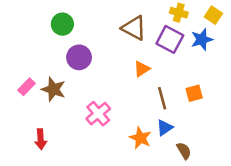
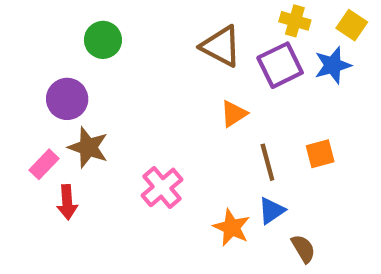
purple square: (170, 39) -> (280, 65), turned 36
purple circle: (79, 57) -> (67, 99), moved
pink rectangle: (27, 87) -> (44, 164), moved
red arrow: (41, 139) -> (67, 202), moved

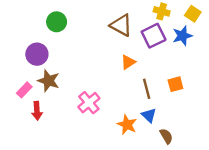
blue triangle: (272, 211) -> (149, 115), turned -42

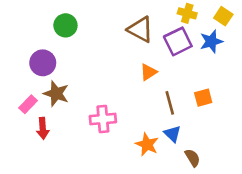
pink cross: (89, 103) -> (103, 119), turned 35

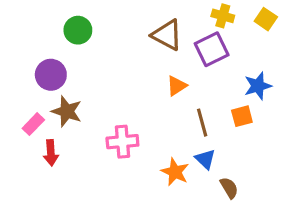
blue star: (211, 41) -> (258, 86), moved

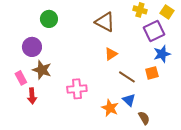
purple square: (212, 49) -> (154, 31), moved
brown line: (202, 123) -> (127, 77), turned -42
pink rectangle: (33, 124) -> (21, 78), turned -72

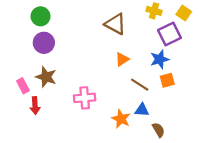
green circle: (49, 19) -> (41, 16), moved
purple circle: (32, 47) -> (44, 43), moved
blue star: (162, 54) -> (160, 59), moved
blue triangle: (129, 100) -> (142, 110), turned -40

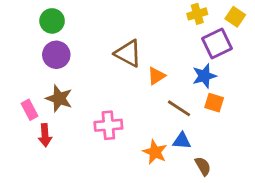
yellow cross: (154, 11) -> (197, 14), turned -32
brown triangle: (115, 24) -> (128, 53), moved
orange square: (167, 80) -> (214, 103), turned 32

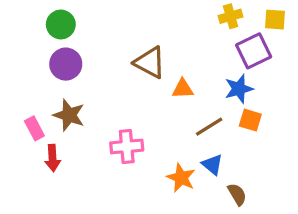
yellow square: (235, 17) -> (275, 20), turned -30
orange triangle: (156, 76) -> (183, 89), turned 30
brown line: (179, 108) -> (209, 127), turned -65
blue triangle: (182, 141) -> (212, 165), turned 36

